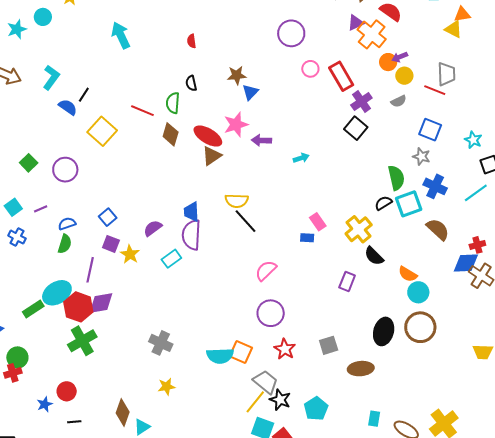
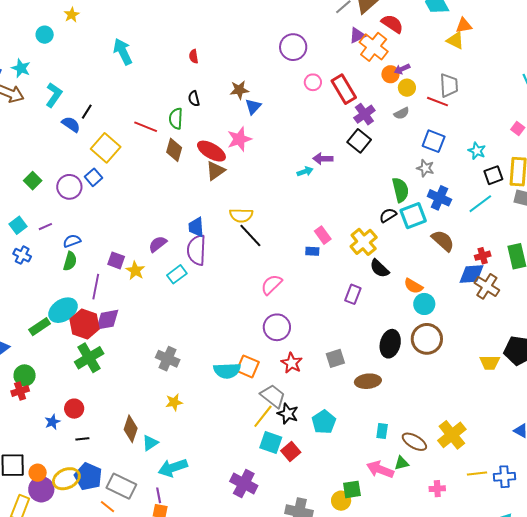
cyan star: (17, 29) -> (21, 68), moved, turned -30
purple arrow: (261, 140) -> (323, 159), moved
blue square: (108, 217) -> (94, 177), moved

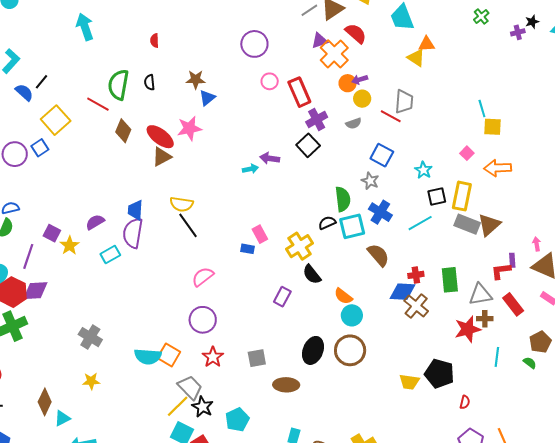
green semicircle: (176, 119) -> (118, 85), moved, size x1.4

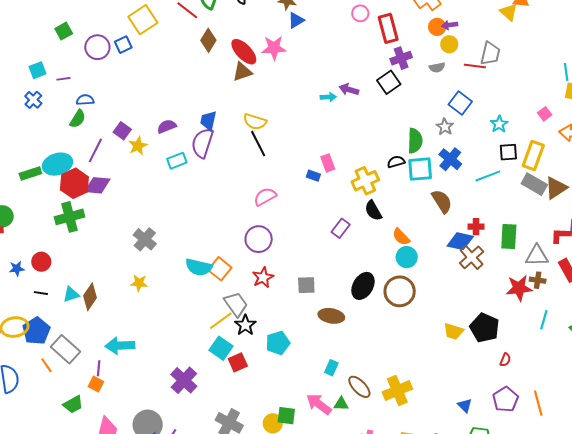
red line: (391, 116) -> (475, 66), turned -30
cyan triangle: (62, 418) -> (71, 294), moved

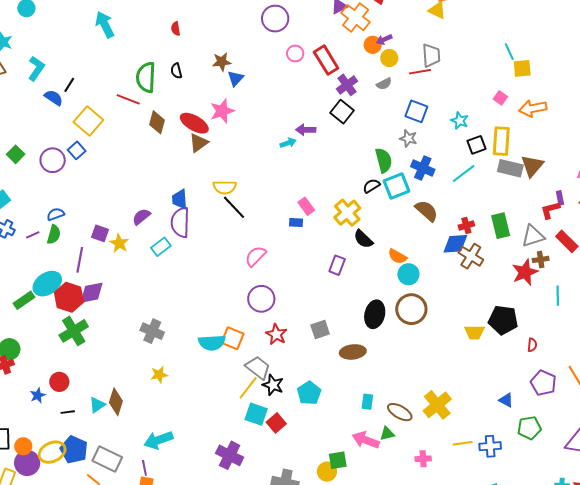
purple line: (63, 79) -> (33, 235), moved

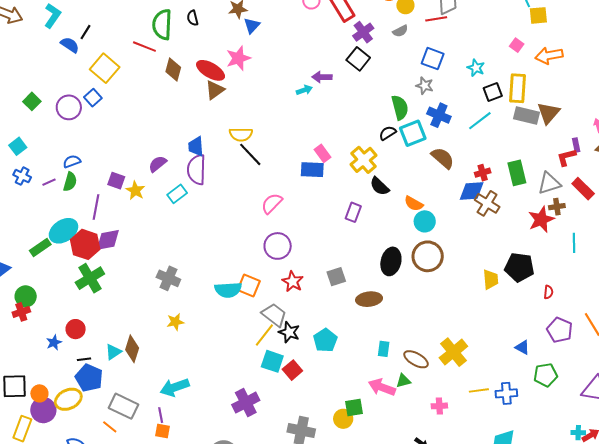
blue rectangle: (296, 222) -> (312, 170), size x1.6
yellow trapezoid: (474, 332) -> (491, 279), turned -95
blue pentagon: (74, 450) -> (89, 378), moved
purple cross: (230, 455) -> (246, 403), turned 36

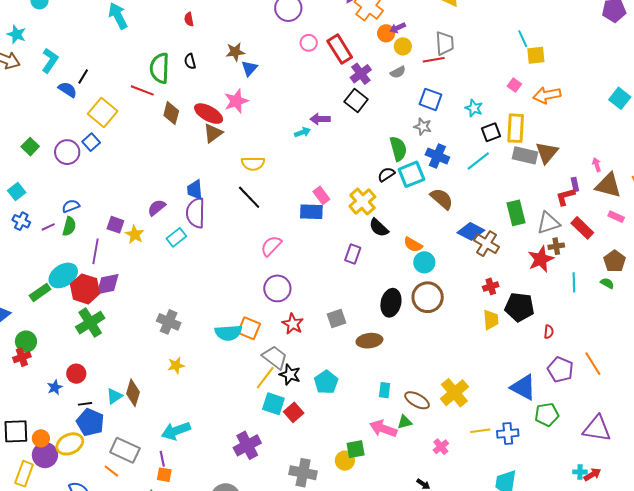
yellow semicircle: (241, 134) -> (253, 164), moved
red cross: (483, 173) -> (491, 286), moved
blue diamond: (472, 191) -> (471, 231), turned 32
blue triangle: (522, 347) -> (523, 387), size x1.8
pink cross: (439, 406) -> (441, 447), turned -35

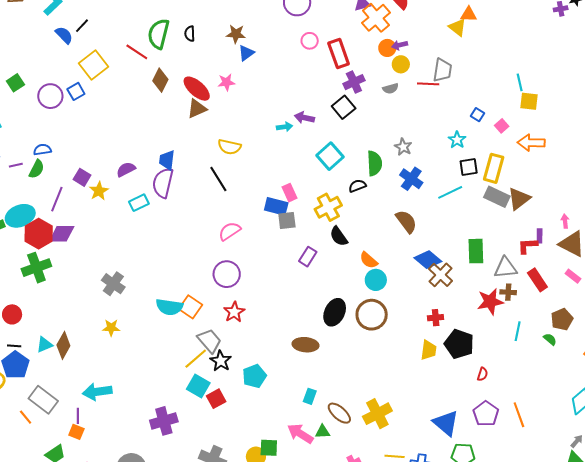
blue square: (430, 99) -> (477, 115), moved, size x0.6
pink star: (236, 101) -> (226, 82), size x0.7
cyan square: (411, 174) -> (330, 156), moved, turned -32
gray square: (336, 318) -> (287, 220), moved

